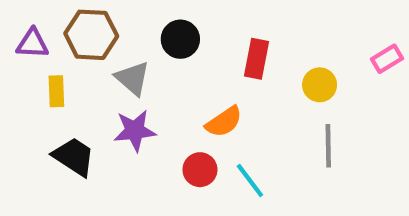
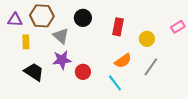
orange semicircle: (224, 122) -> (123, 61), moved
gray line: (328, 146) -> (151, 67), turned 36
red circle: (200, 170) -> (83, 72), moved

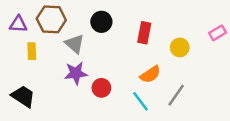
gray line: (151, 67) -> (176, 95), moved
black trapezoid: (34, 72) -> (23, 96), moved

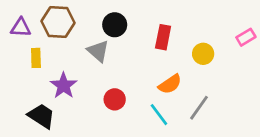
gray triangle: (75, 44) -> (98, 51), moved
purple star: (76, 73) -> (64, 86), moved, turned -30
black trapezoid: (23, 96) -> (41, 116), moved

